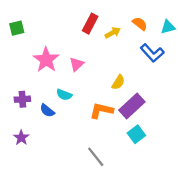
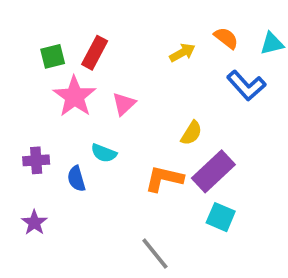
red rectangle: (90, 24) -> (95, 53), moved
green square: (17, 28) -> (53, 56), moved
blue semicircle: (47, 111) -> (76, 179), turned 35
cyan square: (136, 134) -> (221, 217), turned -30

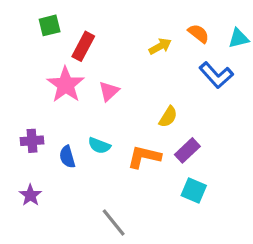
green square: (53, 56) -> (50, 25), moved
cyan semicircle: (104, 153) -> (99, 146), moved
purple rectangle: (213, 171) -> (187, 150), size x0.7
gray line: (155, 254) -> (114, 222), moved

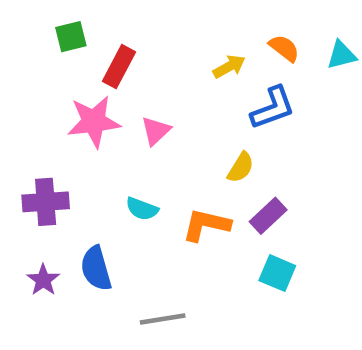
blue L-shape: (216, 75) -> (273, 108), moved, turned -68
pink star: (66, 85) -> (94, 122), turned 30
purple cross: (32, 141) -> (46, 202), size x1.4
blue semicircle: (67, 157) -> (96, 268), moved, size x1.4
gray line: (114, 222) -> (163, 319), turned -60

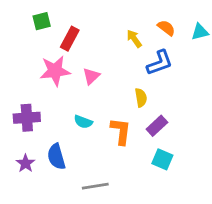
yellow arrow: (229, 67) -> (134, 39), turned -96
yellow semicircle: (241, 167) -> (141, 98), turned -42
orange L-shape: (206, 225) -> (121, 131), turned 84

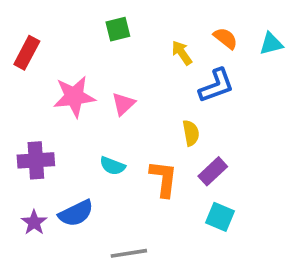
green square: (42, 21) -> (118, 29), moved
red rectangle: (70, 39) -> (27, 53), moved
blue semicircle: (56, 157) -> (76, 213), turned -100

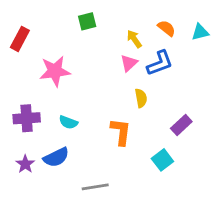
pink triangle: (123, 104) -> (129, 63), moved
cyan semicircle: (112, 166) -> (68, 122), moved
purple rectangle: (213, 171) -> (181, 125), moved
cyan square: (220, 217) -> (162, 160), turned 30

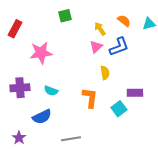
purple rectangle: (181, 125) -> (135, 93), turned 42
cyan square: (162, 160) -> (119, 109), moved
purple star: (25, 164) -> (19, 138), moved

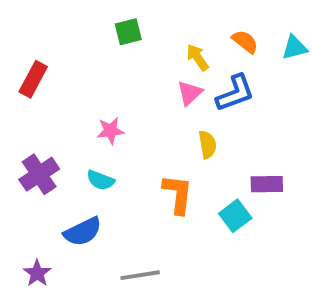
red rectangle: (15, 29) -> (33, 79), moved
pink star: (41, 53) -> (110, 131), moved, size x0.6
purple cross: (20, 88) -> (39, 174), turned -30

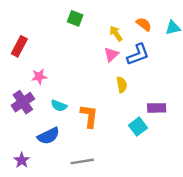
green square: (128, 32) -> (75, 18), turned 35
pink star: (110, 131) -> (39, 77), moved
orange L-shape: (178, 194) -> (89, 116), moved

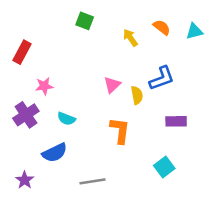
pink triangle: (111, 54) -> (112, 85), moved
blue L-shape: (138, 54) -> (162, 78), moved
orange L-shape: (89, 116) -> (120, 130), moved
cyan square: (138, 127) -> (164, 167), moved

